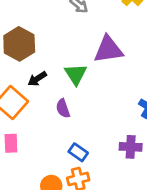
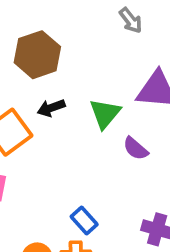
purple semicircle: (63, 108) -> (136, 148), moved, turned -42

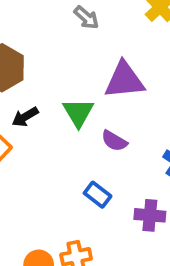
blue rectangle: (84, 220) -> (98, 195), moved

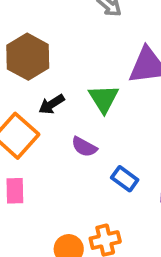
purple semicircle: (114, 141) -> (84, 147), moved

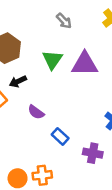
green triangle: (104, 99) -> (52, 60), moved

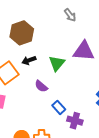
green triangle: (52, 60) -> (57, 63), moved
purple cross: (93, 153) -> (75, 121), moved

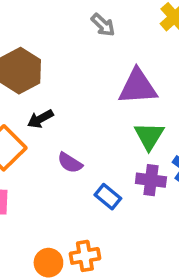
green triangle: (57, 63) -> (149, 136), moved
purple cross: (75, 121) -> (151, 180), moved

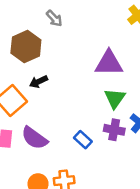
gray arrow: (103, 25) -> (54, 18), moved
purple semicircle: (70, 163) -> (34, 138), moved, size x1.5

